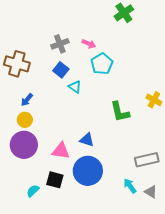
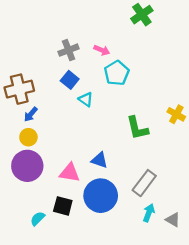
brown cross: (17, 64) -> (19, 89), moved, turned -30
gray rectangle: (147, 160) -> (144, 183), moved, turned -40
cyan arrow: (130, 186) -> (149, 213), turned 56

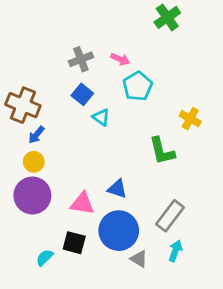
brown cross: (19, 89) -> (23, 105), turned 36
yellow cross: (176, 114) -> (190, 119), moved
gray triangle: (173, 220) -> (139, 259), moved

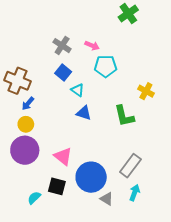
gray cross: (81, 59) -> (62, 46), turned -36
cyan pentagon: (138, 86) -> (106, 66), turned 30
blue triangle: (117, 189) -> (84, 113), moved
pink triangle: (82, 204) -> (63, 156), turned 30

